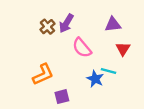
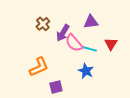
purple arrow: (66, 23) -> (63, 33), moved
purple triangle: (113, 24) -> (91, 22), moved
cyan line: (109, 71) -> (90, 49), moved

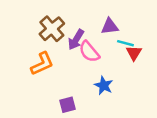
brown cross: (43, 24) -> (52, 29), size x1.5
cyan line: (90, 49) -> (125, 43), moved
orange L-shape: (39, 67) -> (42, 64), moved

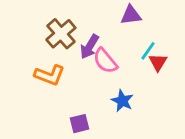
purple triangle: (110, 26) -> (131, 15), moved
cyan line: (125, 43) -> (148, 51), turned -70
orange L-shape: (42, 64) -> (50, 75), turned 45

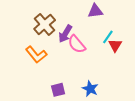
orange L-shape: (50, 75) -> (36, 55), turned 30
blue star: (122, 101) -> (90, 89), moved

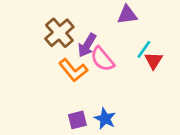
orange L-shape: (36, 55) -> (73, 70), moved
blue star: (90, 89) -> (105, 119), moved

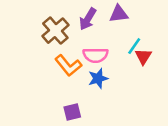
purple arrow: (87, 45) -> (88, 19), moved
pink semicircle: (102, 59) -> (95, 55), turned -50
blue star: (105, 119) -> (98, 78), moved, turned 30

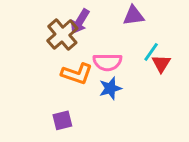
purple arrow: (88, 19) -> (80, 21), moved
orange L-shape: (68, 65) -> (77, 74), turned -32
purple square: (72, 112) -> (62, 120), moved

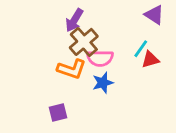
purple triangle: (134, 16) -> (154, 15), moved, turned 40
brown cross: (62, 35) -> (84, 42), moved
red triangle: (161, 64) -> (150, 60), turned 42

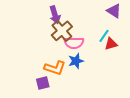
purple arrow: (74, 20) -> (55, 15), turned -48
orange L-shape: (72, 69) -> (55, 68), moved

